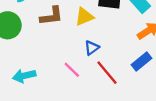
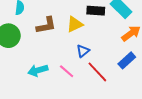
cyan arrow: (24, 76) -> (38, 70), moved

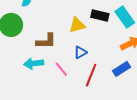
brown L-shape: (46, 25) -> (46, 41), moved
red line: (97, 72) -> (91, 75), turned 55

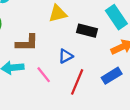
black rectangle: (100, 16) -> (87, 31), moved
yellow triangle: (77, 25) -> (58, 14), moved

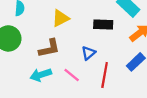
yellow triangle: (58, 14) -> (61, 18), moved

